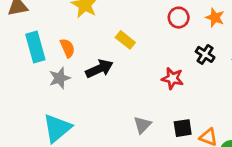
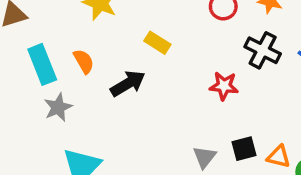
black cross: (205, 54) -> (263, 50), size x1.4
gray star: (60, 78) -> (58, 107), moved
gray triangle: (142, 125) -> (204, 157), moved

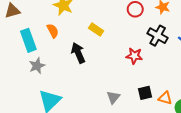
orange semicircle: (84, 61) -> (53, 31), moved
black arrow: (128, 83) -> (78, 53), turned -84
gray triangle: (204, 157) -> (113, 97), moved

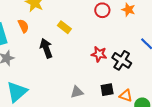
black cross: (158, 36) -> (122, 60), moved
gray triangle: (113, 97) -> (77, 92), turned 32

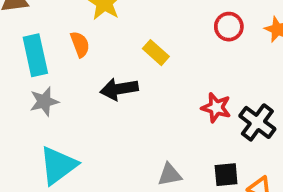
black arrow: (46, 48) -> (119, 89), turned -84

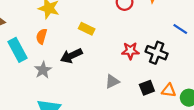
orange semicircle: (80, 44) -> (42, 36), turned -128
gray star: (44, 102) -> (43, 70), moved
gray triangle: (170, 175) -> (112, 82), moved

